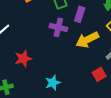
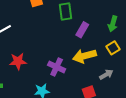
purple cross: (58, 27) -> (57, 67), moved

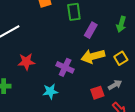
yellow square: (113, 48) -> (121, 58), moved
gray arrow: (106, 74) -> (115, 85), moved

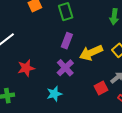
purple rectangle: (91, 30) -> (67, 41), moved
purple cross: (65, 67) -> (65, 68), turned 30

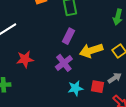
red square: (101, 88) -> (97, 87), turned 32
cyan star: (54, 94) -> (75, 88), moved

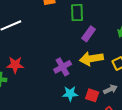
purple rectangle: (68, 36) -> (89, 34), moved
red star: (25, 59) -> (15, 65), moved

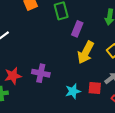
yellow arrow: (91, 59) -> (86, 52), turned -40
purple cross: (63, 67) -> (41, 73), moved, turned -36

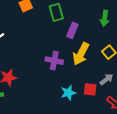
purple cross: (41, 73) -> (54, 61), moved

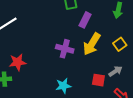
cyan star: (68, 93) -> (63, 86), moved

